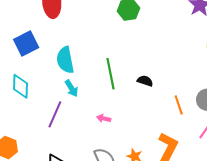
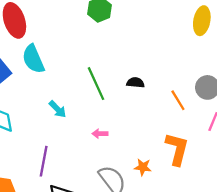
cyan semicircle: (65, 60) -> (33, 59), moved
purple line: (55, 114) -> (44, 161), moved

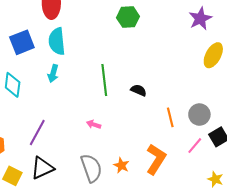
cyan arrow: (57, 109) -> (53, 73), moved, turned 42

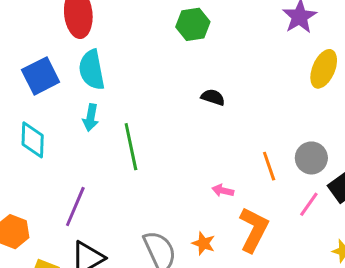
green line: (104, 80) -> (131, 147), moved
black semicircle: (139, 90) -> (213, 97), moved
pink arrow: (94, 124) -> (223, 191), moved

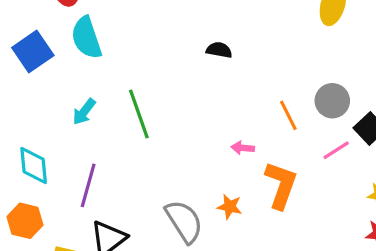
cyan arrow: (91, 118) -> (84, 112), moved, turned 35
cyan diamond: (33, 140) -> (34, 166), moved
pink line: (309, 204) -> (336, 150), turned 30

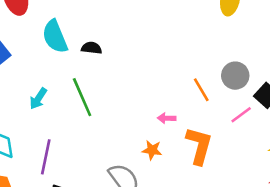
cyan semicircle: (86, 38) -> (55, 37), moved
black semicircle: (219, 50) -> (91, 48), moved
orange star: (230, 207) -> (152, 150), moved

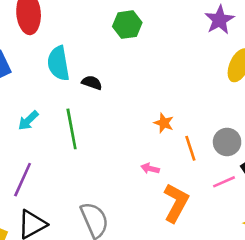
orange star: (152, 150) -> (164, 123), moved

